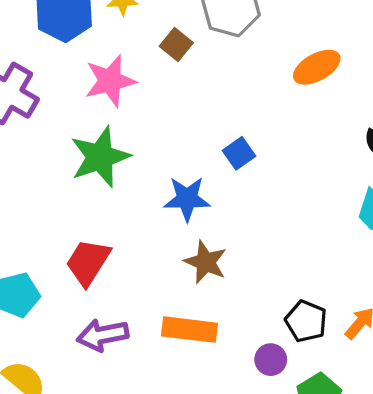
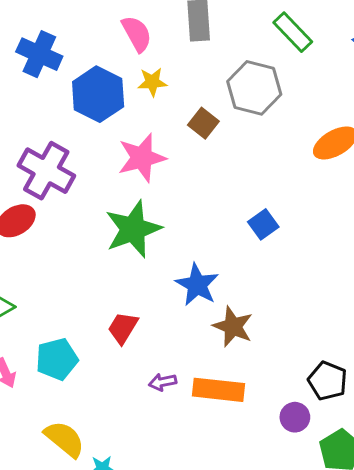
blue star: (187, 199) -> (197, 285), moved, turned 30
red trapezoid: (88, 262) -> (123, 328), size x0.7
purple arrow: (103, 335) -> (162, 382), moved, size x0.6

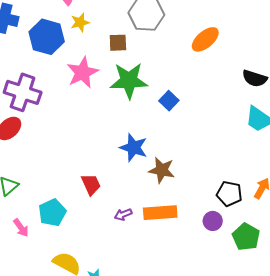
brown square: (203, 123) -> (118, 43), turned -30
green star: (133, 229) -> (129, 81), moved, turned 30
red trapezoid: (123, 328) -> (91, 184), turned 135

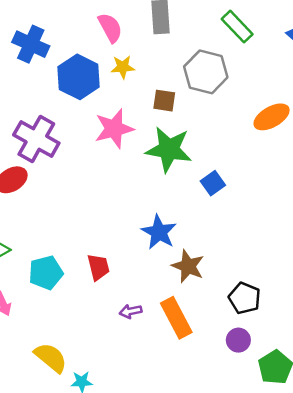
black pentagon: (229, 194) -> (245, 298), moved
cyan pentagon: (52, 213) -> (46, 273), moved
orange rectangle: (160, 213) -> (176, 318), turned 56

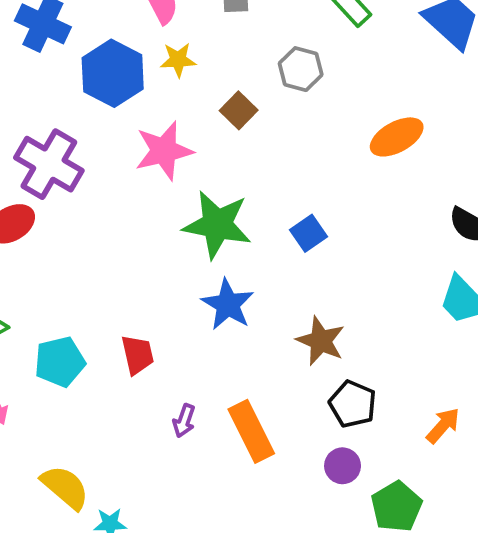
gray hexagon: (206, 72) -> (301, 69), size x0.7
brown square: (164, 101) -> (239, 110), turned 35
green star: (169, 149) -> (217, 225), moved
brown star: (188, 266) -> (321, 341), moved
purple arrow: (131, 311) -> (184, 421), turned -60

